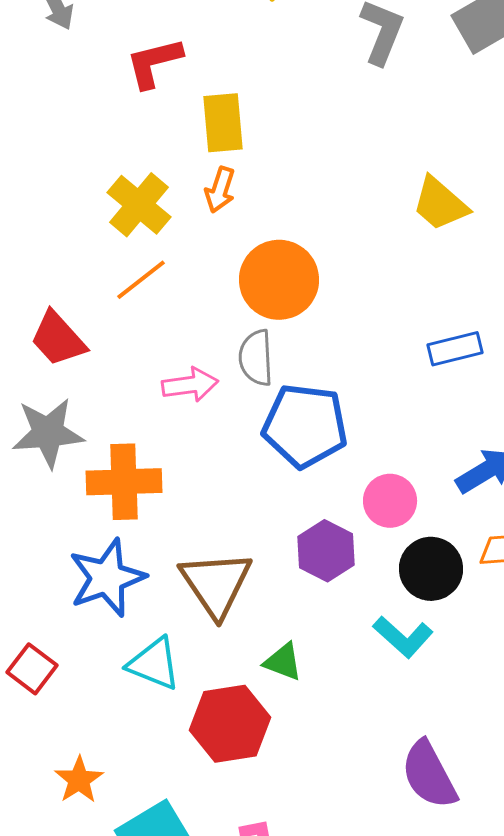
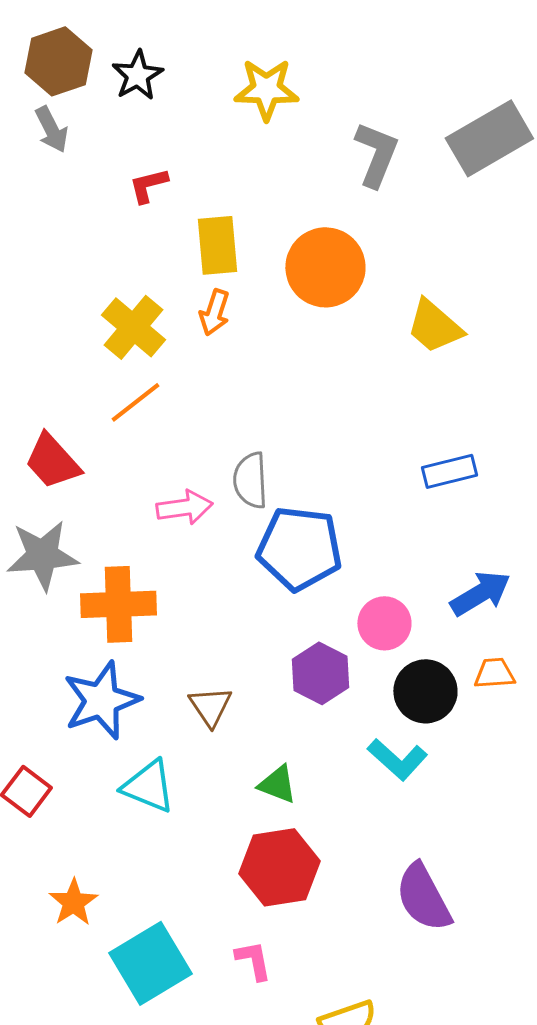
red L-shape: (154, 63) -> (148, 185), size x0.7
orange circle: (279, 280) -> (325, 267), moved
brown triangle: (216, 584) -> (210, 706), size x0.6
red hexagon: (230, 724) -> (279, 867), moved

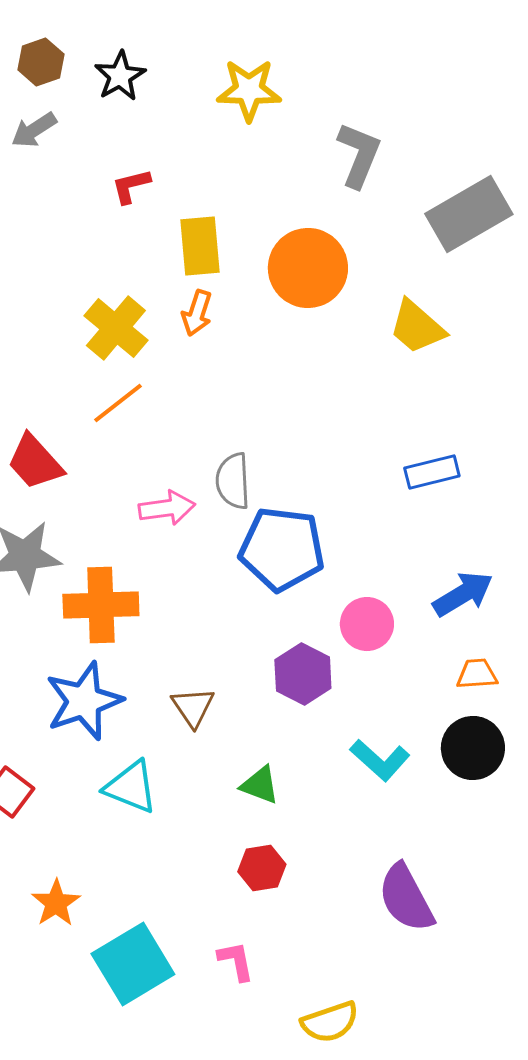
brown hexagon: (58, 61) -> (41, 62), size x0.7
gray arrow: (51, 129) -> (34, 130), turned 84
gray rectangle: (489, 138) -> (469, 214), moved
black circle: (425, 691) -> (473, 748), moved
red hexagon: (279, 867) -> (262, 868), size x0.6

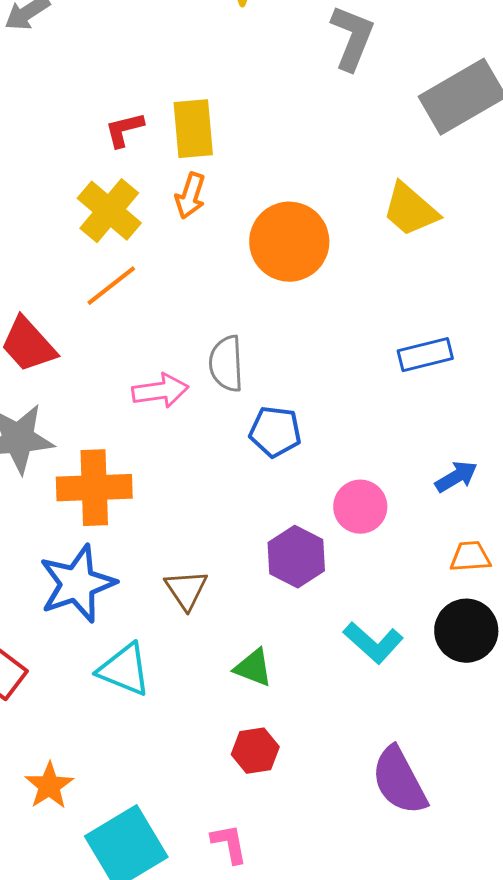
red L-shape: (131, 186) -> (124, 130), moved
orange circle: (308, 268) -> (289, 242), moved
blue pentagon: (282, 549) -> (275, 432), size x0.6
blue arrow: (463, 594) -> (456, 477), size x0.7

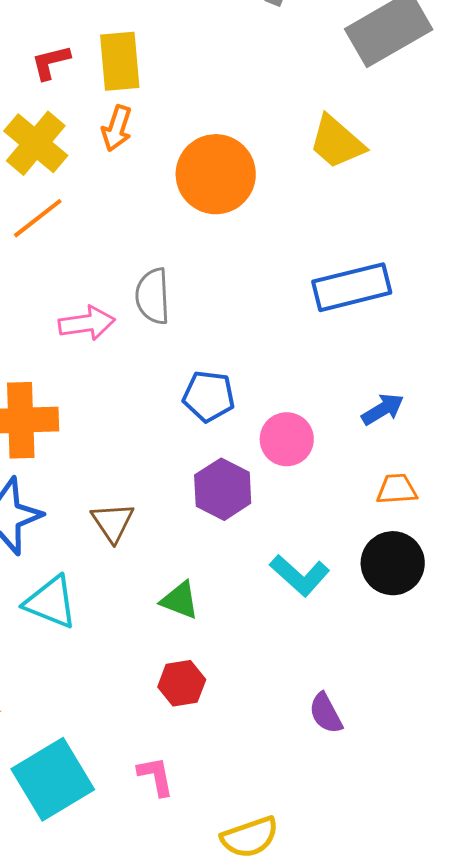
blue rectangle: (425, 355) -> (352, 287), size x1.4
blue pentagon: (275, 432) -> (209, 396), moved
purple semicircle: (399, 781) -> (326, 713), size x0.6

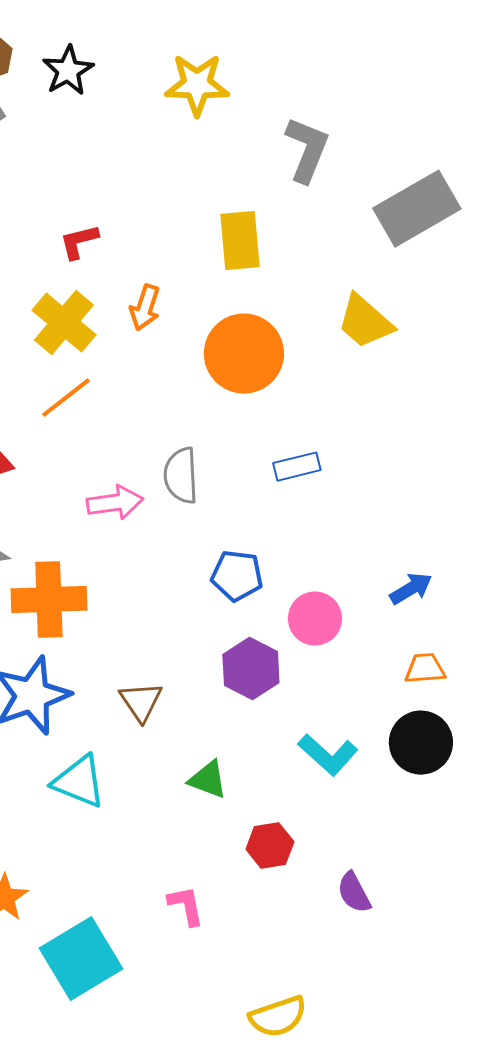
yellow rectangle: (120, 61) -> (240, 241), moved
blue rectangle: (352, 287) -> (297, 467), moved, size x0.6
red hexagon: (182, 683) -> (270, 846), moved
pink L-shape: (156, 776) -> (186, 906), moved

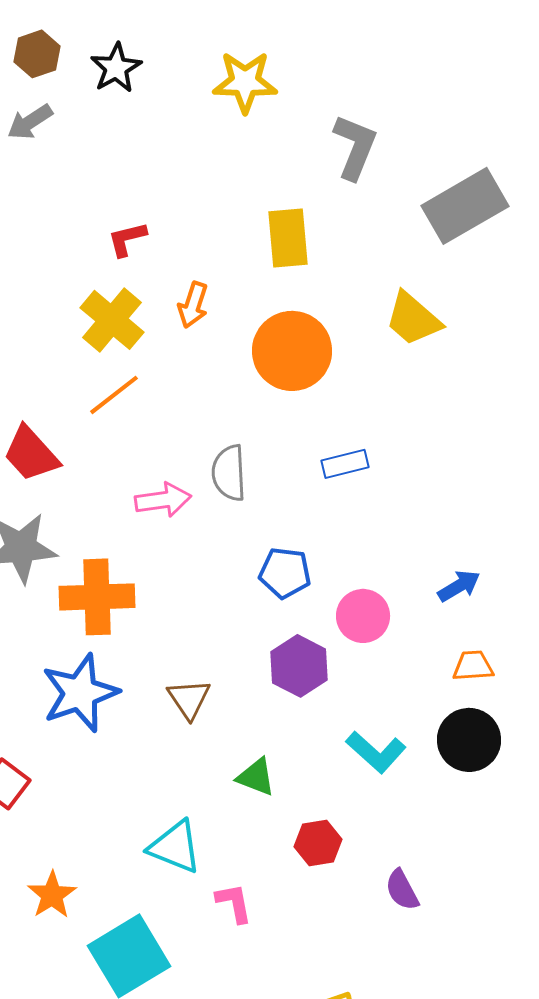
cyan triangle: (79, 782) -> (175, 847), moved

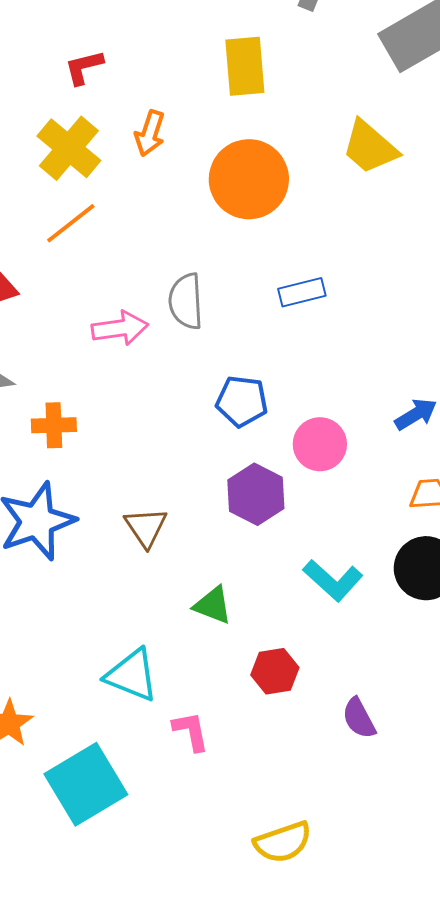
orange cross: (97, 597) -> (54, 425), size x0.6

